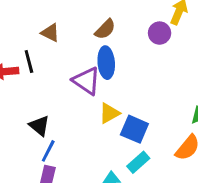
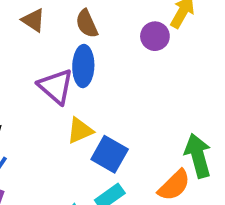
brown semicircle: (105, 29) -> (87, 24), turned 105
brown triangle: (50, 33) -> (33, 20), moved

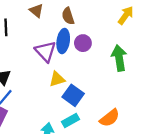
purple circle: (155, 36) -> (83, 43), moved
green arrow: (198, 156) -> (119, 58), moved

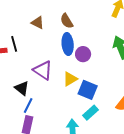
purple circle: (83, 43) -> (83, 54), moved
purple triangle: (45, 51) -> (43, 70), moved

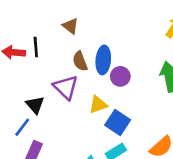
brown semicircle: (67, 21) -> (80, 61), moved
blue line: (28, 106) -> (22, 127), moved

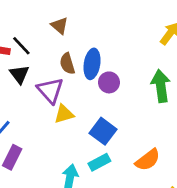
black line: (36, 47) -> (21, 46), turned -42
black triangle: (35, 105) -> (19, 74), moved
yellow triangle: (98, 105) -> (64, 114), moved

